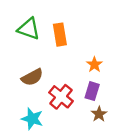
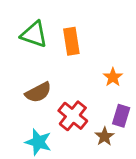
purple rectangle: (92, 91) -> (121, 116), moved
brown star: (99, 114) -> (105, 137), moved

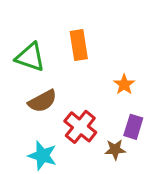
green triangle: (34, 34) -> (30, 57), moved
brown star: (105, 137) -> (115, 150), turned 30

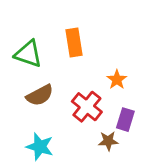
red cross: (80, 127) -> (87, 107), moved

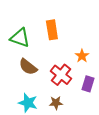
brown semicircle: (40, 95) -> (28, 67), turned 66
brown star: (108, 141) -> (56, 103), moved

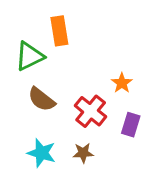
orange rectangle: (52, 30) -> (59, 31), moved
green triangle: (20, 38) -> (30, 56), turned -45

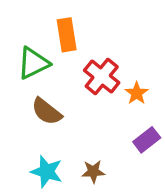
red cross: (91, 111) -> (102, 76), moved
purple rectangle: (131, 125) -> (147, 140), turned 35

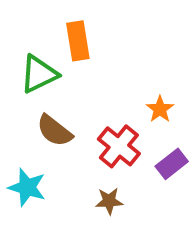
red cross: (102, 76) -> (119, 146), moved
cyan star: (47, 172) -> (27, 187), moved

